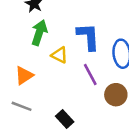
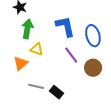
yellow triangle: (59, 55) -> (37, 49), moved
gray line: (22, 106) -> (36, 86), moved

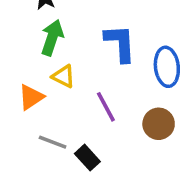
purple line: (71, 55) -> (106, 107), moved

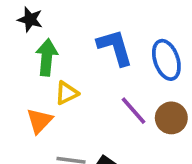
yellow triangle: (63, 76) -> (67, 93), turned -40
purple line: (106, 107) -> (133, 111), moved

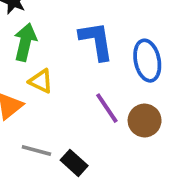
yellow triangle: (67, 93) -> (41, 81), turned 45

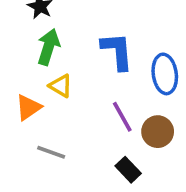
black rectangle: (74, 163) -> (128, 170), moved

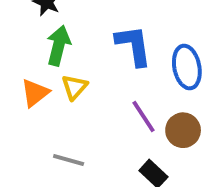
yellow triangle: (61, 86) -> (74, 87), turned 45
orange triangle: (28, 107) -> (35, 93), moved

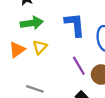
green arrow: (59, 46) -> (32, 23), turned 65

